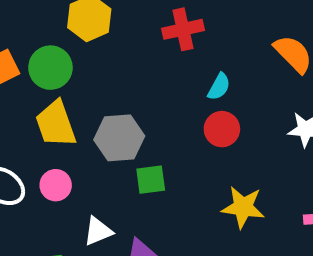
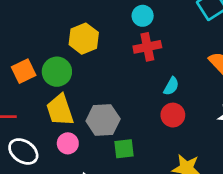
pink circle: (56, 185) -> (68, 143), moved

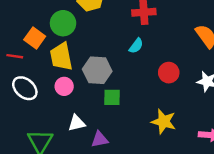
orange square: (24, 71) -> (35, 38), moved, turned -36
cyan semicircle: (171, 86) -> (136, 46), moved
red circle: (173, 115) -> (169, 73), moved

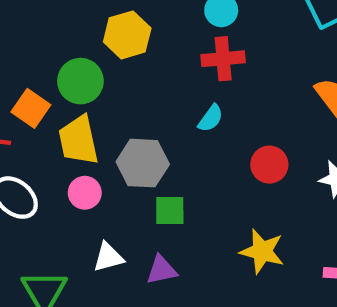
purple triangle: (100, 139) -> (162, 270), moved

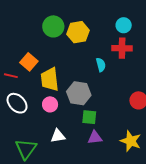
green circle: (80, 81) -> (53, 26), moved
cyan semicircle: (211, 118) -> (101, 65), moved, turned -56
purple triangle: (162, 270) -> (95, 138), moved

